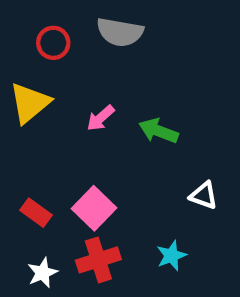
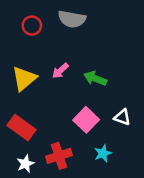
yellow triangle: (30, 103) -> (24, 78), moved
pink square: (94, 208) -> (86, 120), moved
red rectangle: (36, 213) -> (22, 128), size x1.5

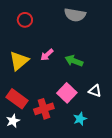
gray semicircle: (72, 19) -> (75, 15), moved
red cross: (59, 156) -> (44, 109), moved
white star: (25, 164) -> (13, 121), moved

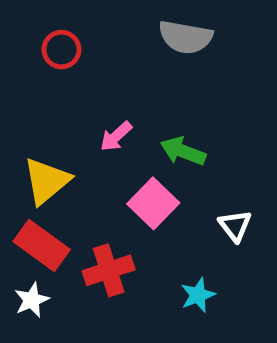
yellow triangle: (19, 61) -> (47, 181), moved
white triangle: (95, 91) -> (235, 226), turned 32
pink square: (67, 93) -> (153, 203), moved

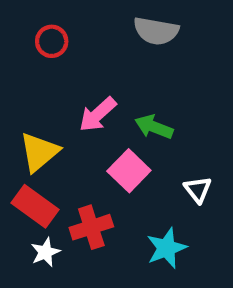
pink arrow: (116, 136) -> (98, 114), size x1.4
cyan star: (198, 295) -> (166, 248), size x1.4
white star: (32, 300) -> (45, 252), moved

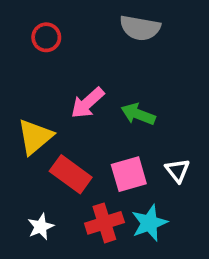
pink square: (129, 171) -> (129, 174), moved, turned 30
red rectangle: (35, 206) -> (71, 174), moved
red cross: (91, 227) -> (104, 223), moved

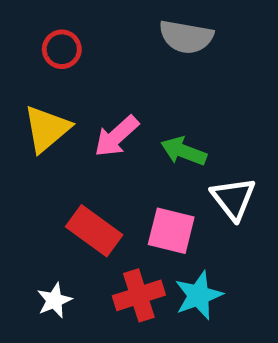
yellow triangle: (35, 137) -> (47, 129), moved
white triangle: (177, 170) -> (233, 198), moved, size x1.4
pink square: (129, 174) -> (171, 231), turned 30

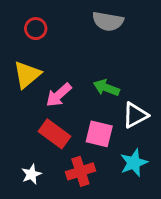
pink arrow: (116, 136) -> (59, 95), moved
white triangle: (233, 198) -> (135, 115), turned 40
cyan star: (199, 295) -> (134, 163), moved

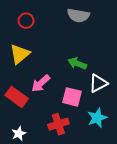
pink arrow: (59, 95) -> (41, 83), moved
red rectangle: (54, 134) -> (17, 97), moved
white star: (31, 174) -> (19, 133), moved

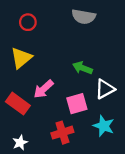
pink square: (72, 97) -> (77, 104), turned -30
cyan star: (97, 118) -> (104, 126), turned -30

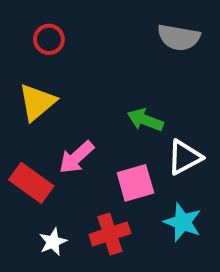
gray semicircle: (84, 17) -> (179, 37), moved
white star: (20, 143) -> (53, 242), moved

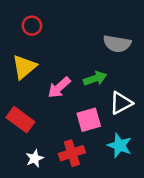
gray semicircle: (179, 37) -> (117, 44), moved
green arrow: (145, 120) -> (95, 78), turned 140
pink arrow: (76, 157) -> (59, 87), moved

